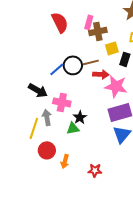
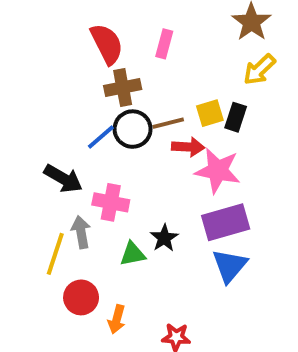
brown cross: (98, 31) -> (123, 87), moved
yellow square: (112, 48) -> (210, 113), moved
black star: (80, 117) -> (164, 238), moved

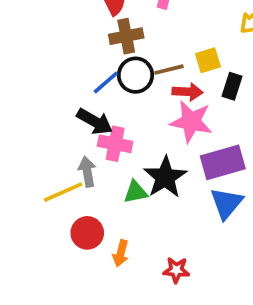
black rectangle: (236, 117) -> (232, 86), moved
pink star: (218, 171) -> (191, 122), moved
black arrow: (63, 179) -> (95, 122), moved
black star: (164, 238) -> (165, 177), size x1.6
yellow line: (55, 254) -> (63, 192), turned 48

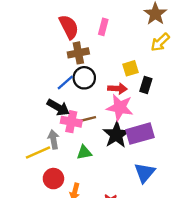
brown line: (169, 70) -> (87, 119), moved
black star: (165, 177) -> (116, 135), moved
blue triangle: (226, 203) -> (145, 173), moved

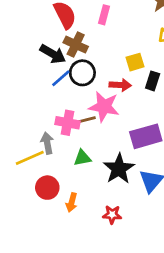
brown cross: (78, 53) -> (76, 45), turned 36
black arrow: (58, 107) -> (53, 54), moved
pink star: (120, 107) -> (104, 107), moved
black star: (116, 135) -> (119, 169), moved

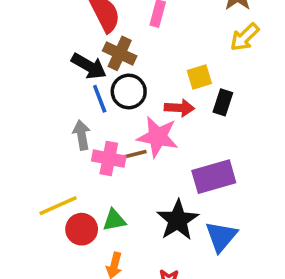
blue line: (61, 78) -> (100, 99), turned -70
gray arrow: (47, 143) -> (82, 135), moved
green triangle: (82, 158) -> (114, 220), moved
red circle: (47, 188) -> (82, 229), moved

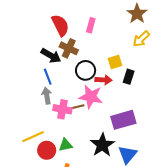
black circle: (129, 91) -> (86, 70), moved
blue line: (100, 99) -> (48, 77), moved

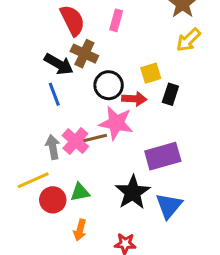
gray arrow: (47, 96) -> (53, 147), moved
pink cross: (62, 109) -> (75, 141), turned 30

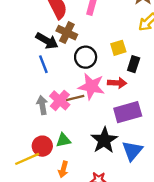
red arrow: (134, 99) -> (117, 83), moved
yellow line: (33, 180) -> (27, 159), moved

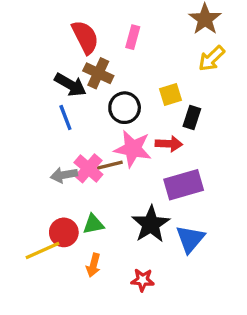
gray arrow: (42, 105) -> (64, 175), turned -90

